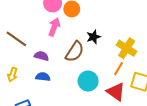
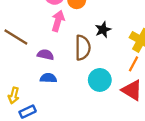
brown semicircle: (75, 52) -> (83, 48), turned -30
yellow arrow: (12, 75) -> (14, 95), moved

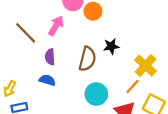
pink arrow: (58, 21) -> (56, 26), moved
purple semicircle: (45, 55) -> (50, 57), turned -119

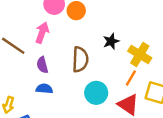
black star: (111, 46) -> (111, 41), moved

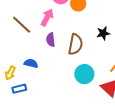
purple semicircle: (42, 65) -> (51, 40), moved
blue semicircle: (44, 89) -> (31, 63), moved

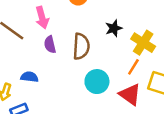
pink arrow: (47, 17) -> (42, 18), turned 144

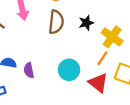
purple semicircle: (50, 45) -> (29, 70), moved
brown semicircle: (81, 46) -> (56, 22), moved

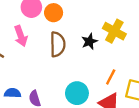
yellow cross: (112, 37) -> (114, 31), moved

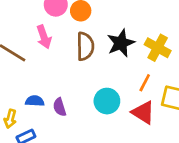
yellow cross: (114, 31) -> (158, 48), moved
black star: (89, 41) -> (121, 43), size x1.5

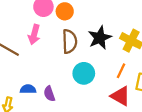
pink arrow: (44, 37) -> (34, 34), turned 36
cyan circle: (107, 101) -> (84, 73), moved

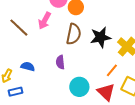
cyan circle: (84, 73) -> (79, 87), moved
purple semicircle: (49, 94) -> (60, 62), moved

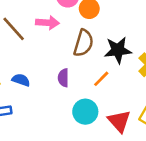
pink arrow: (45, 21) -> (48, 23), turned -120
orange line: (112, 70) -> (101, 79), moved

